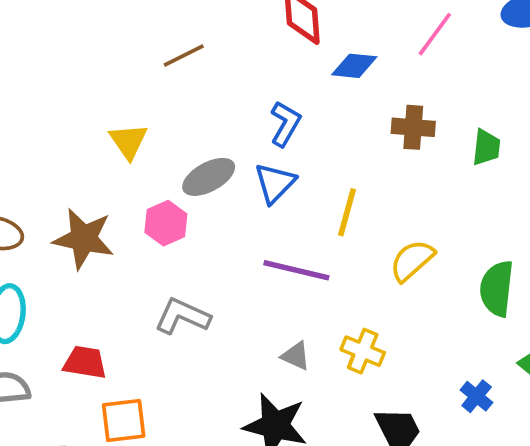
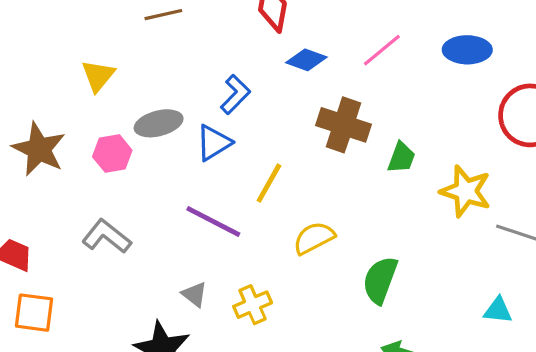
brown cross: (413, 127) -> (343, 125), size x1.4
yellow cross: (363, 351) -> (253, 305), turned 30

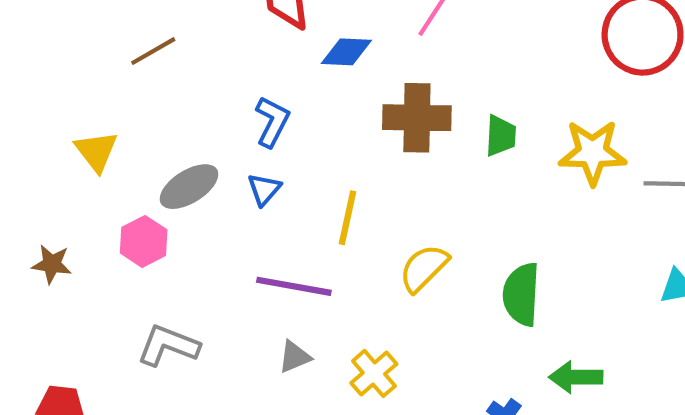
blue triangle: (214, 143) -> (264, 189), size x0.7
brown star: (39, 149) -> (52, 264), size x0.6
gray triangle: (194, 294) -> (295, 357), moved, turned -44

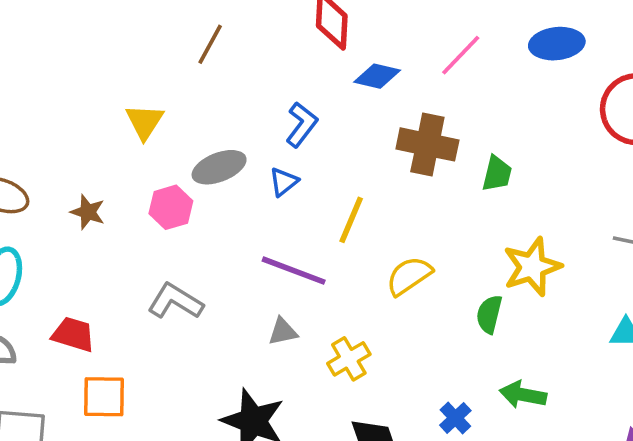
brown line: (153, 51) -> (210, 44), turned -42
yellow star: (593, 152) -> (532, 267), moved, turned -30
green semicircle: (521, 294) -> (489, 314), size x0.7

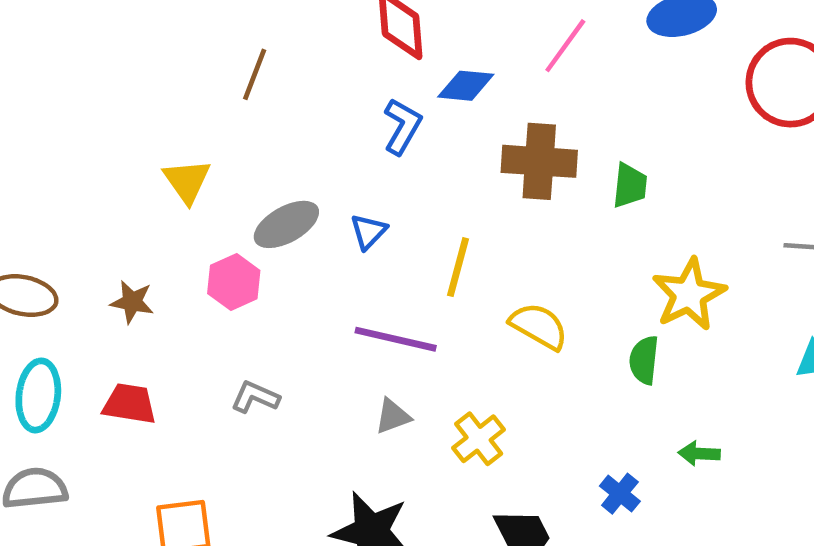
blue L-shape: (302, 125) -> (402, 126), moved
yellow semicircle: (409, 276) -> (539, 326), turned 72
gray L-shape: (175, 301) -> (255, 397), size x0.7
red trapezoid: (73, 334) -> (129, 404), moved
green arrow: (523, 395) -> (699, 454), size x0.7

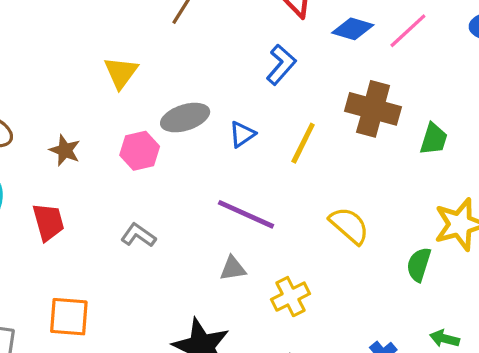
blue diamond: (466, 86) -> (353, 29), moved
yellow line: (458, 267) -> (303, 143), moved
red trapezoid: (129, 404) -> (48, 222), turned 54

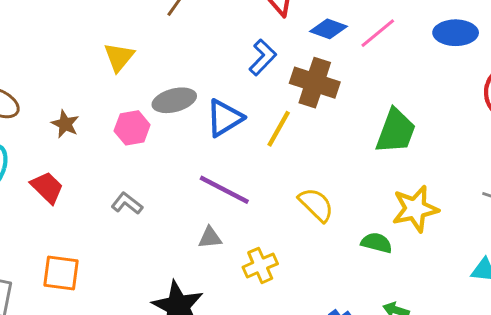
brown cross: (373, 109) -> (315, 83), moved
blue triangle: (242, 134) -> (224, 118), size x1.6
green trapezoid: (434, 139) -> (396, 131), size x1.6
red trapezoid: (48, 222) -> (47, 187), turned -33
green semicircle: (419, 265) -> (376, 243), turned 84

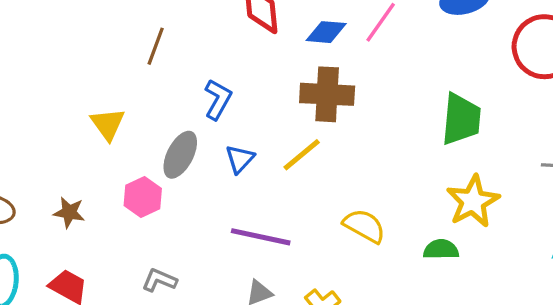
blue L-shape: (263, 57) -> (218, 99), moved
gray ellipse: (174, 100) -> (180, 155), turned -33
blue triangle: (224, 118) -> (240, 159), size x0.7
yellow line: (279, 129) -> (302, 155), turned 36
green trapezoid: (396, 131) -> (461, 119), moved

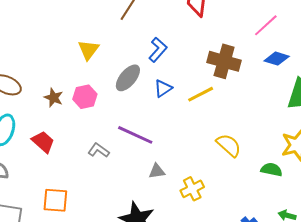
blue diamond: (326, 32) -> (277, 59), moved
pink hexagon: (143, 197) -> (85, 97), moved
purple line: (261, 237) -> (135, 135), moved

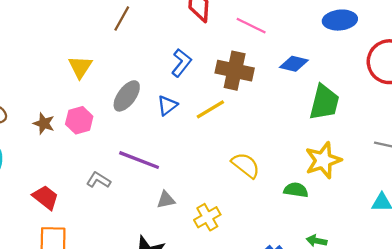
pink line: (266, 25) -> (251, 26), moved, turned 72
blue L-shape: (158, 50) -> (181, 63), moved
red trapezoid: (43, 142) -> (46, 197), moved

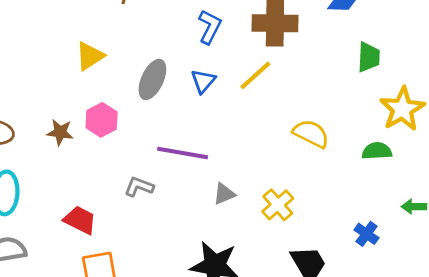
yellow triangle: (80, 67) -> (90, 56), turned 35
green trapezoid: (324, 102) -> (369, 57), moved, size x0.7

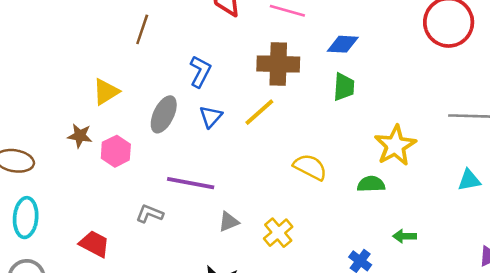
blue L-shape: (210, 27) -> (200, 71), moved
green trapezoid: (369, 57) -> (344, 87), moved
brown star: (60, 132) -> (80, 136), moved

